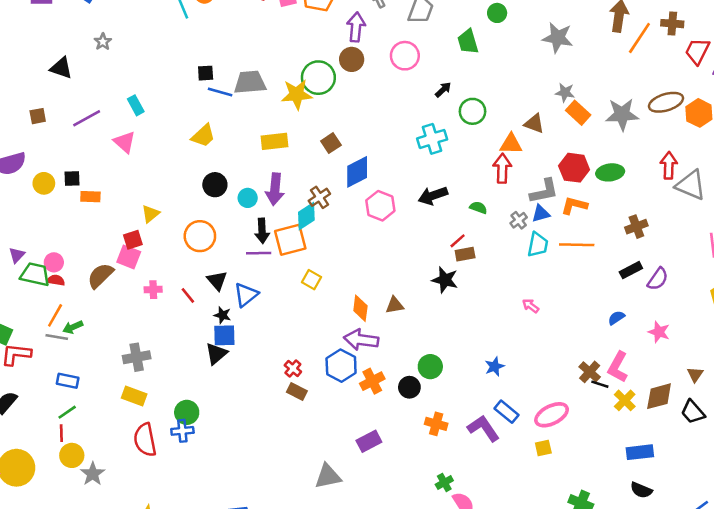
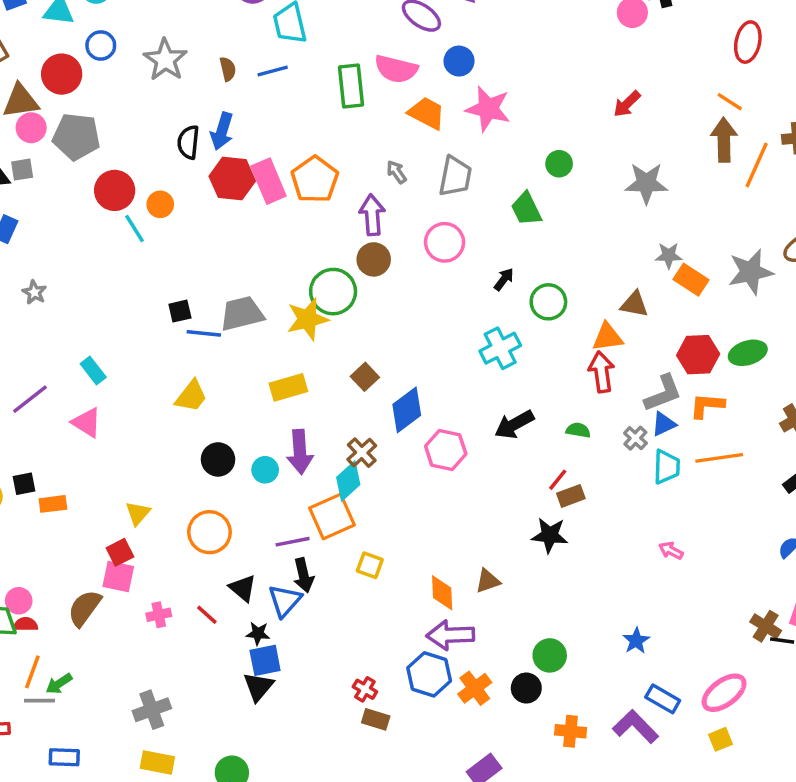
black arrow: (262, 231) -> (304, 575), moved

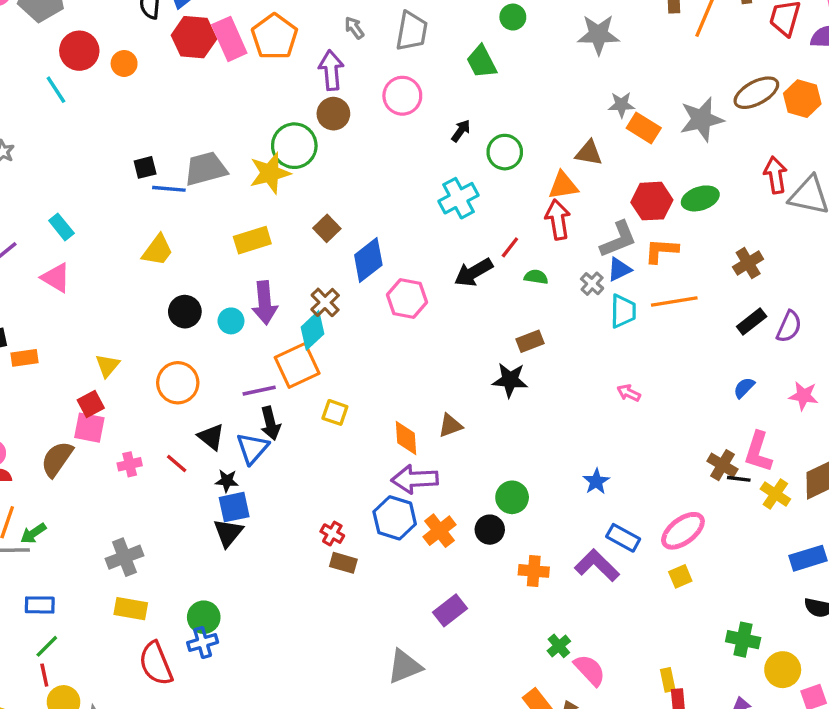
cyan line: (135, 228) -> (56, 90), moved
red line: (558, 480) -> (510, 247), moved

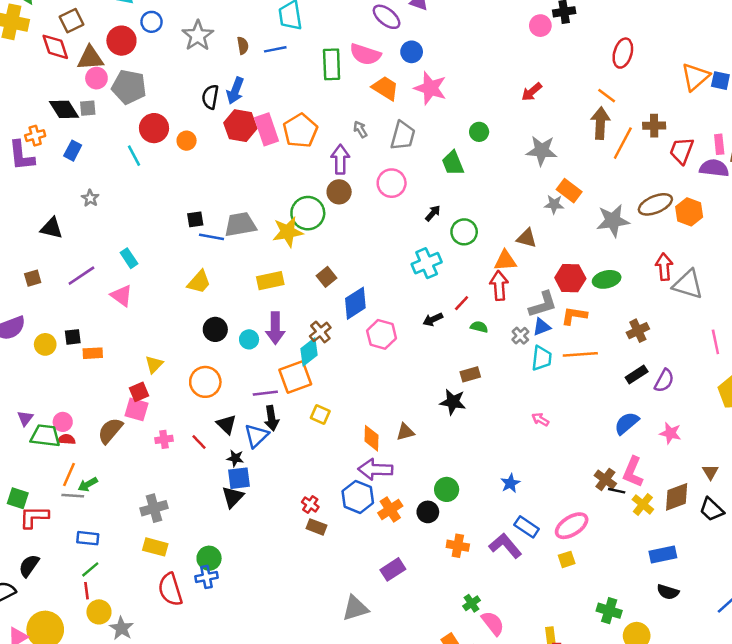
orange rectangle: (644, 128) -> (569, 191), moved
black arrow: (474, 272) -> (433, 319), size x0.7
blue semicircle: (744, 388) -> (627, 423), size x1.5

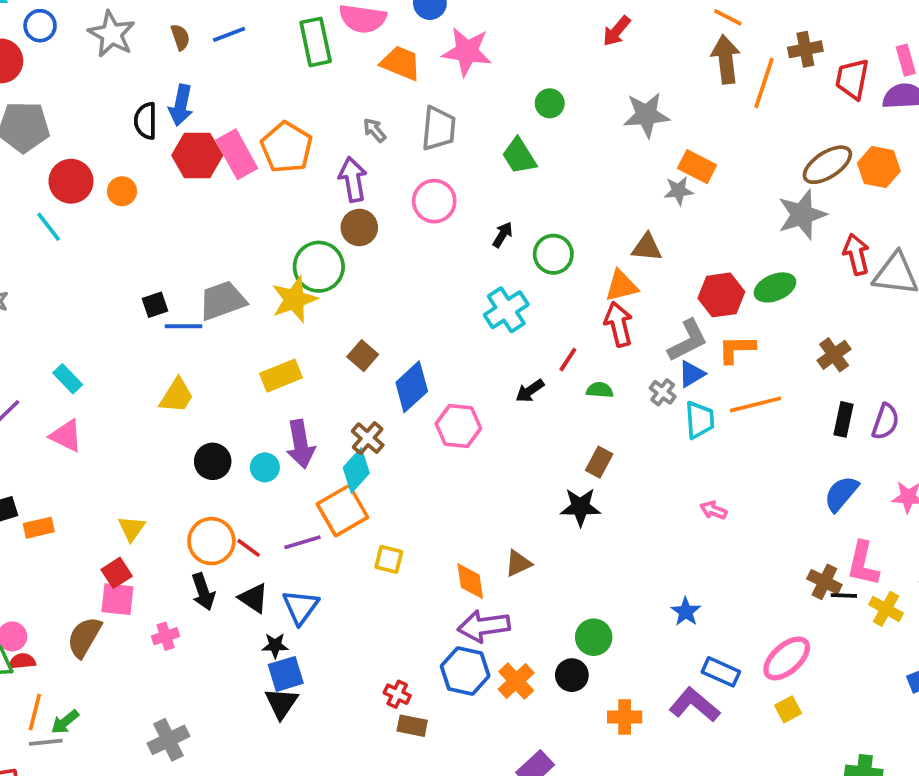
gray star: (613, 221) -> (802, 215), moved
brown rectangle: (470, 374) -> (599, 462), turned -36
black rectangle: (637, 374) -> (843, 419), turned -35
black arrow: (272, 418) -> (203, 592), moved
red line: (199, 442) -> (249, 548), moved

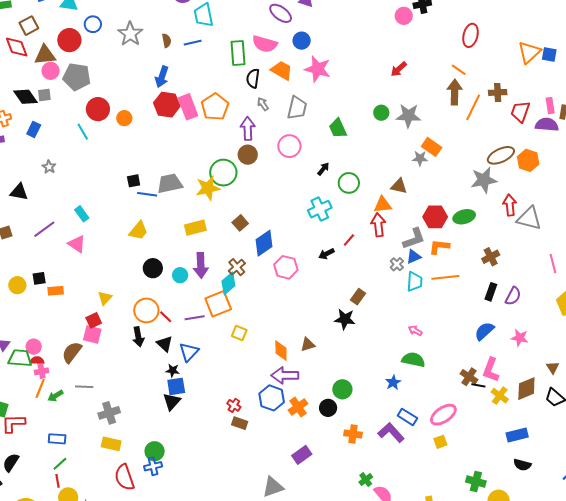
green circle: (550, 103) -> (381, 113), moved
black semicircle: (146, 121) -> (253, 78), moved
green semicircle: (600, 390) -> (413, 360), moved, size x1.6
pink cross: (166, 636) -> (42, 371), moved
gray line: (46, 742) -> (84, 387), moved

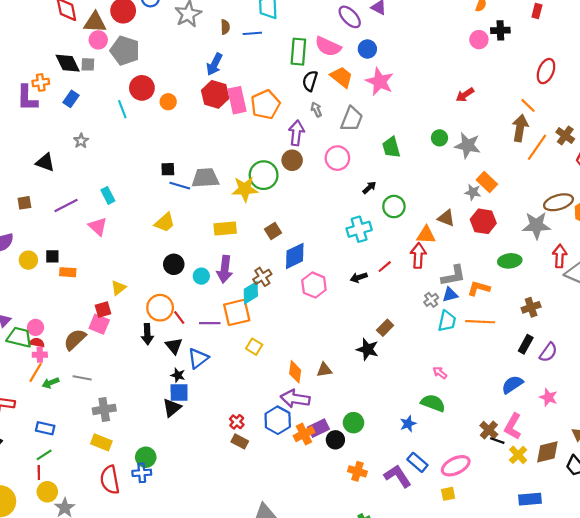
brown cross: (498, 92) -> (565, 136), turned 30
red hexagon: (435, 217) -> (483, 221), moved
purple rectangle: (302, 455) -> (319, 428), moved

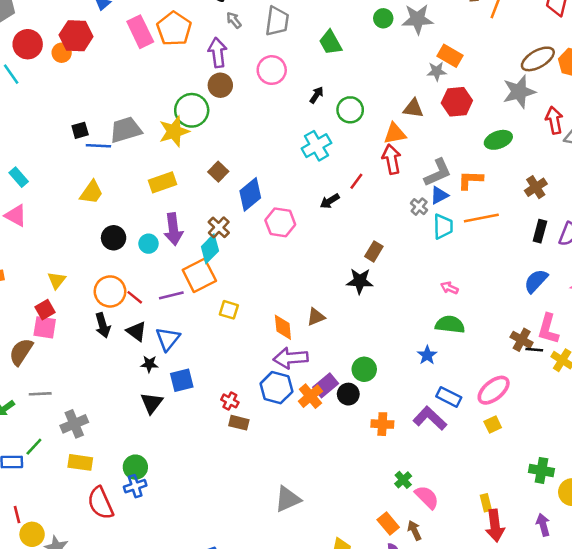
red hexagon: (215, 94) -> (76, 36), moved
blue square: (179, 393) -> (182, 380), moved
green line: (44, 455) -> (34, 447), moved

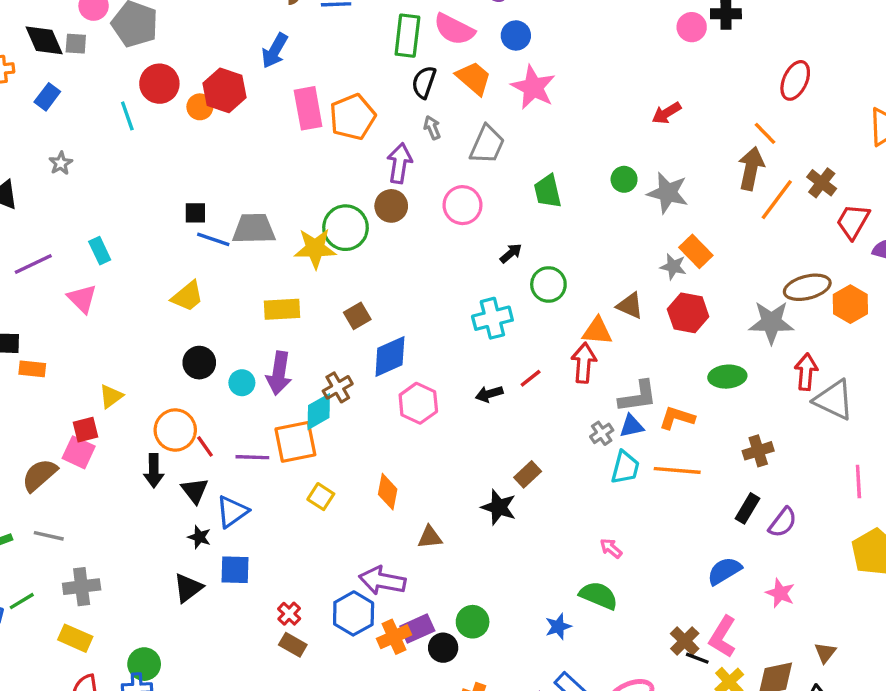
orange diamond: (283, 327) -> (388, 492), moved

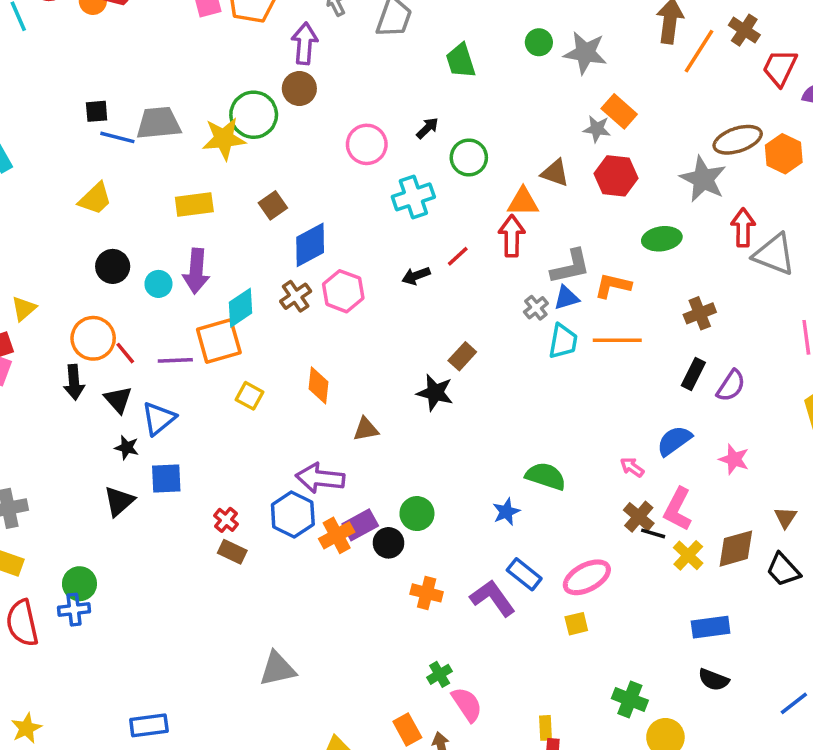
pink circle: (462, 205) -> (367, 144), moved
gray star: (771, 322) -> (703, 179), turned 30
brown cross: (338, 387) -> (296, 296), moved
pink arrow: (611, 548) -> (632, 467), moved

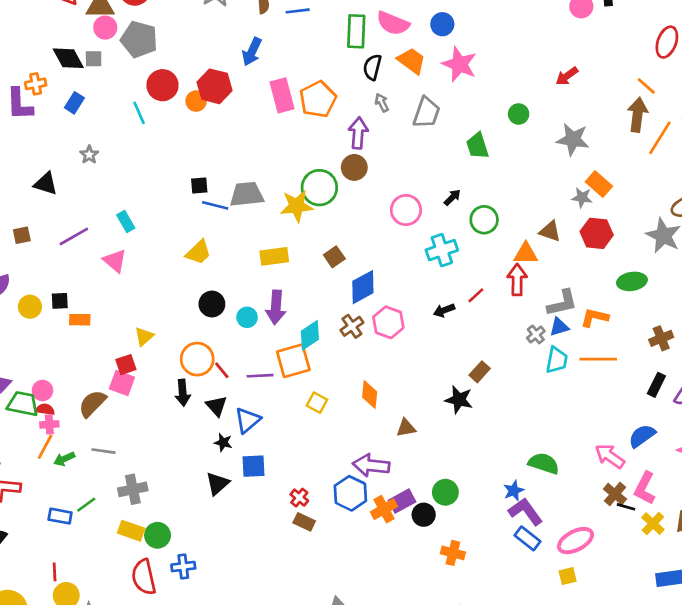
green circle: (539, 42) -> (519, 114), moved
pink arrow: (632, 467) -> (610, 456), size x1.6
green circle: (79, 584) -> (158, 535), moved
purple L-shape: (493, 598) -> (525, 511), moved

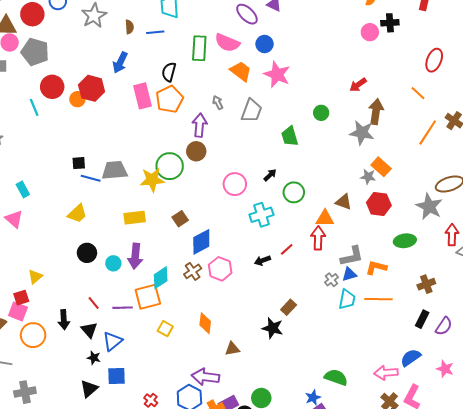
black semicircle: (372, 67) -> (169, 72), moved
brown arrow: (637, 115) -> (376, 112), moved
orange circle: (197, 359) -> (33, 335), moved
pink arrow: (610, 456) -> (386, 373), turned -40

